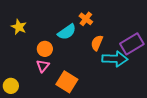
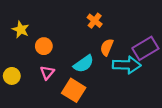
cyan semicircle: (67, 32) -> (84, 64), moved
orange circle: (45, 49) -> (44, 46), moved
yellow circle: (11, 86) -> (12, 76), moved

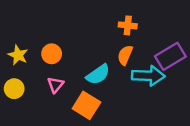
orange cross: (95, 21) -> (128, 25), moved, turned -32
yellow star: (21, 30) -> (18, 55), moved

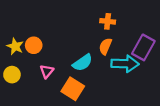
orange circle: (52, 54) -> (34, 45), moved
purple rectangle: (170, 56) -> (143, 47), turned -30

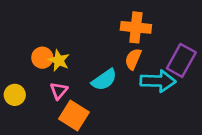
orange cross: (108, 21) -> (136, 27), size x1.5
yellow star: (15, 46) -> (59, 60), moved
orange square: (73, 89) -> (74, 116), moved

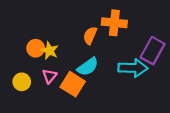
orange semicircle: (133, 59) -> (90, 36), moved
yellow circle: (15, 95) -> (22, 82), moved
orange square: (74, 116) -> (73, 84), moved

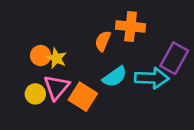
cyan semicircle: (88, 67) -> (115, 77), moved
pink triangle: (50, 76) -> (56, 87), size x1.5
yellow circle: (22, 82) -> (35, 94), moved

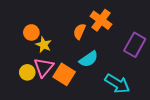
orange cross: (131, 26) -> (101, 20), turned 30
orange circle: (41, 56) -> (31, 32), moved
cyan arrow: (152, 78) -> (117, 84), moved, turned 30

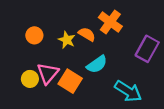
orange semicircle: (79, 31) -> (87, 34), turned 98
yellow star: (44, 45) -> (67, 40), moved

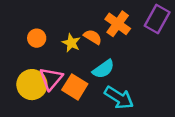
purple rectangle: (147, 49) -> (157, 19), moved
yellow circle: (30, 79) -> (32, 85), size x1.6
cyan arrow: (128, 91) -> (119, 98), moved

